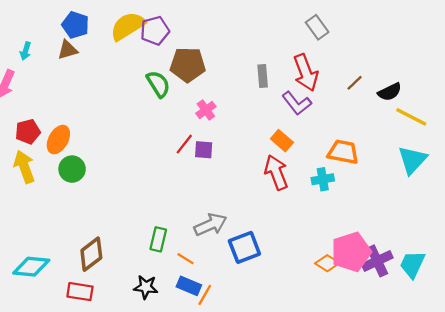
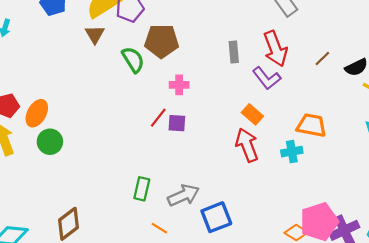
brown triangle: (67, 50) -> (95, 34), moved, turned -45
pink cross: (206, 110) -> (179, 85), turned 36
green rectangle: (158, 239) -> (142, 189), moved

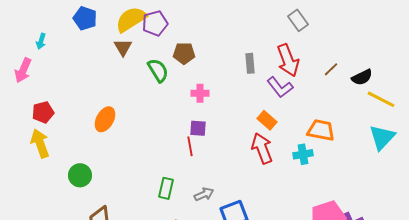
brown pentagon: (162, 41) -> (184, 53), size x0.7
orange ellipse: (37, 113) -> (105, 119), moved
red line: (158, 118) -> (190, 146), moved, turned -48
green circle: (50, 142) -> (80, 175), moved
gray arrow: (183, 195) -> (204, 194), size x0.7

